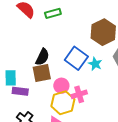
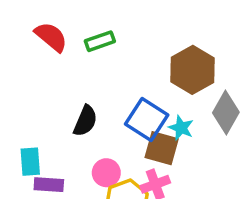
brown square: (42, 73) -> (162, 148), moved, turned 30
pink circle: (61, 86) -> (106, 173), moved

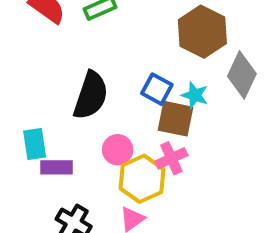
blue square: (147, 120) -> (157, 89), size x0.7
black semicircle: (85, 121) -> (91, 95), size x1.4

